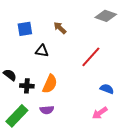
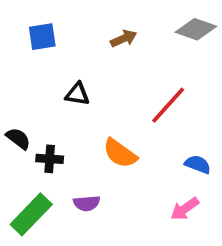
brown arrow: (60, 28) -> (124, 39), moved, turned 112
blue square: (25, 29) -> (42, 37), moved
orange semicircle: (50, 84) -> (120, 153), moved, turned 102

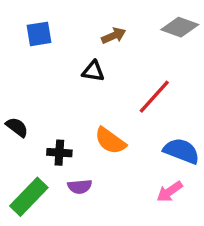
black triangle: (77, 94) -> (93, 71), moved
black cross: (50, 159) -> (59, 153), moved
blue semicircle: (198, 164) -> (181, 151), size x1.5

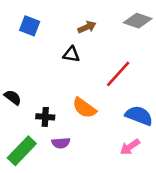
blue square: (39, 34) -> (30, 26), turned 30

